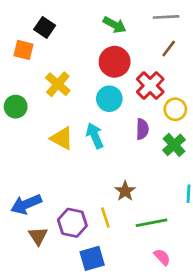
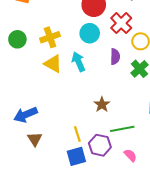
yellow cross: (58, 84) -> (50, 37), moved, turned 30
yellow line: (105, 217) -> (77, 134), moved
purple hexagon: (72, 223) -> (100, 145), moved

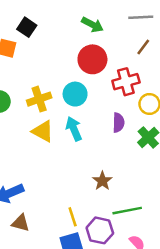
red cross: (121, 23) -> (126, 82), turned 30
cyan circle: (90, 33) -> (75, 94), moved
brown triangle: (35, 139) -> (21, 223), turned -42

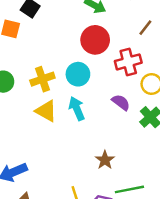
purple semicircle: (118, 123) -> (121, 102), turned -54

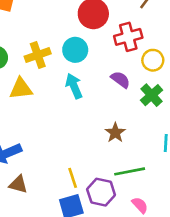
yellow triangle: (46, 111) -> (21, 89), moved, turned -35
brown star: (105, 160) -> (115, 133), moved

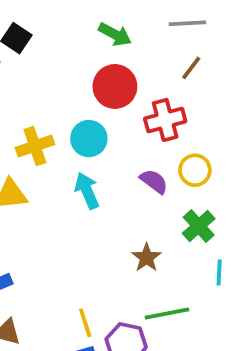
yellow circle: (153, 60) -> (195, 170), moved
green cross: (152, 95) -> (199, 226), moved

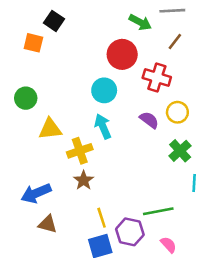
green arrow: (115, 34) -> (140, 22), moved
red cross: (165, 120) -> (157, 78), turned 32
yellow cross: (35, 146) -> (80, 151), moved
brown star: (147, 258) -> (84, 180), moved

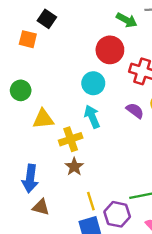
blue arrow: (36, 193) -> (30, 179), turned -60

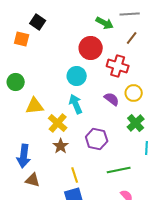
yellow cross: (71, 139) -> (58, 123), turned -30
purple hexagon: (117, 214) -> (97, 139), moved

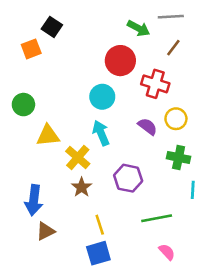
orange square: (22, 39) -> (31, 49), turned -35
green cross: (136, 123) -> (179, 158), turned -36
brown triangle: (33, 180) -> (45, 231), turned -42

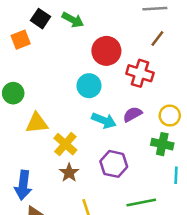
green arrow: (138, 28) -> (73, 20), moved
yellow circle: (176, 119) -> (170, 116), moved
purple semicircle: (148, 126) -> (132, 114), turned -66
cyan arrow: (101, 133) -> (104, 120), moved, turned 135

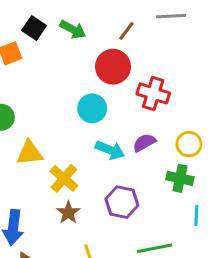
brown line: (157, 38) -> (126, 31), moved

